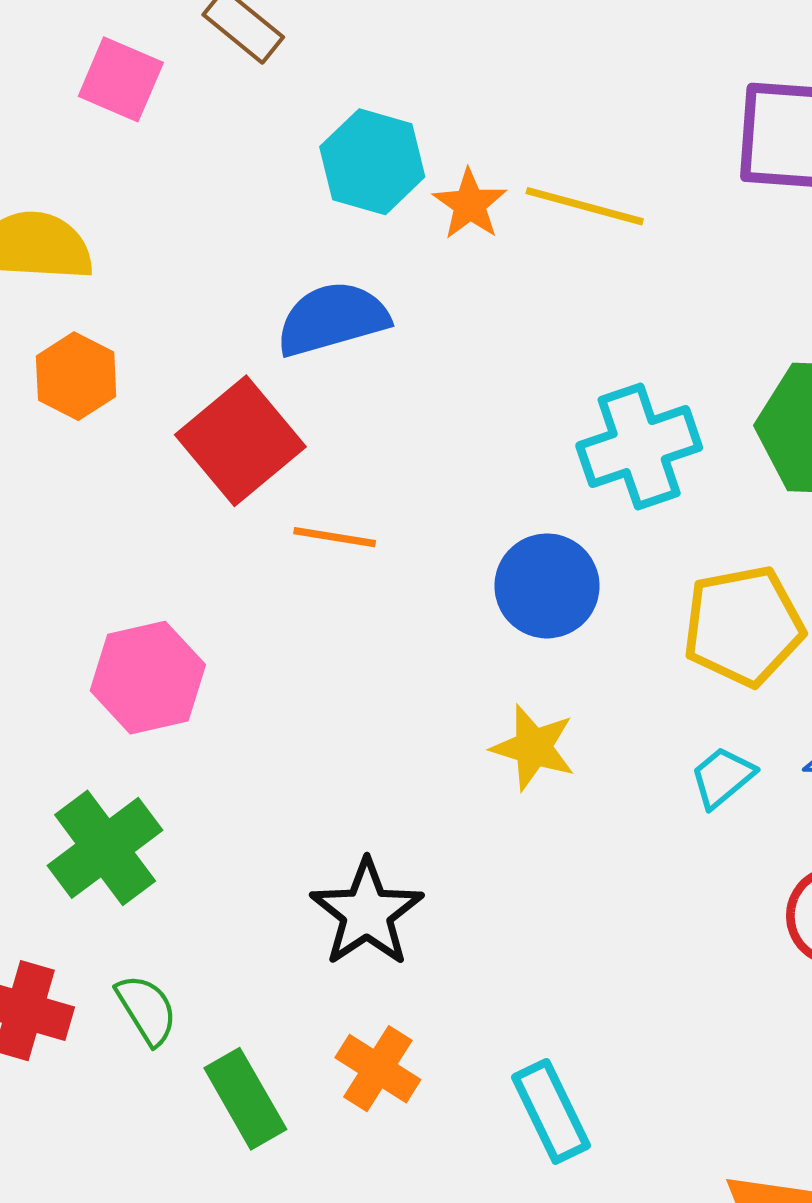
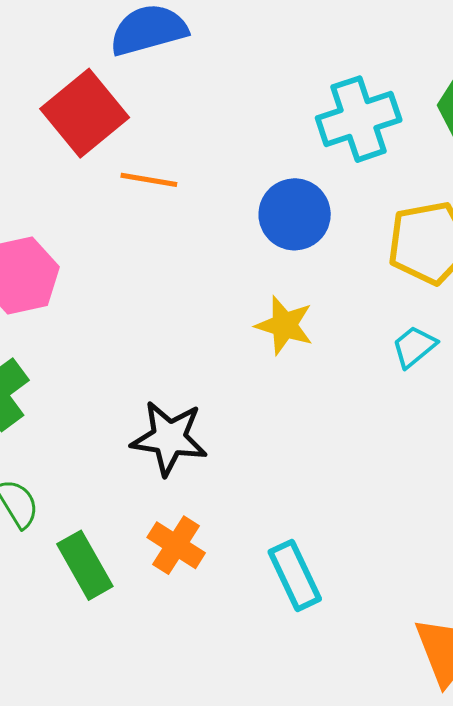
black star: (367, 913) -> (169, 438), turned -30

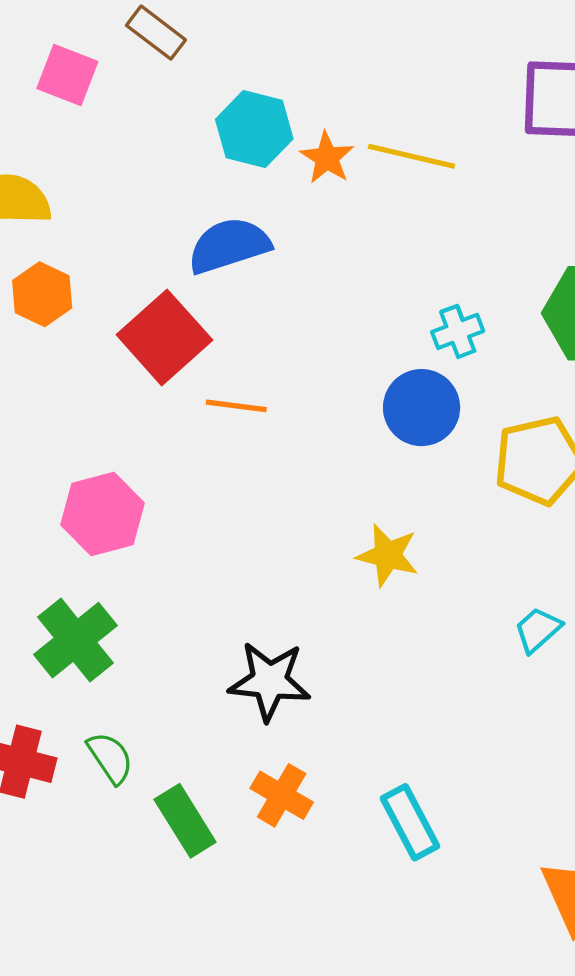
cyan cross: (359, 119) -> (458, 331), size x0.6
blue circle: (295, 214) -> (422, 408), moved
cyan trapezoid: (414, 347) -> (538, 630), moved

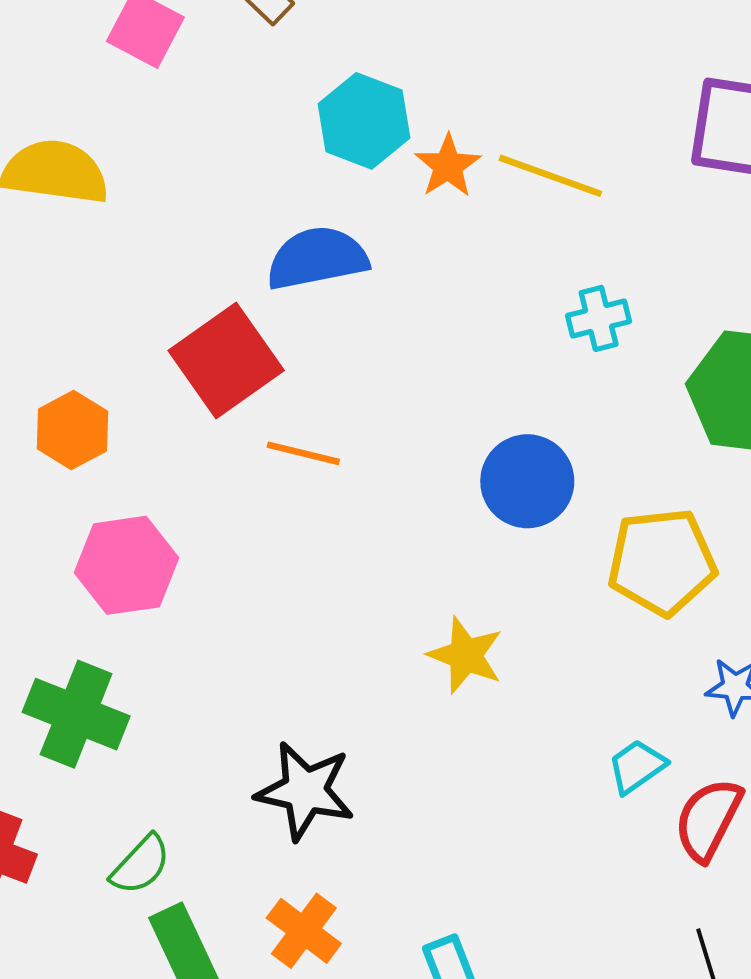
orange hexagon: (42, 294) -> (72, 430), moved
cyan cross: (458, 331) -> (599, 318), moved
green cross: (75, 640) -> (76, 714), turned -36
green semicircle: (110, 758) -> (141, 865), moved, turned 70

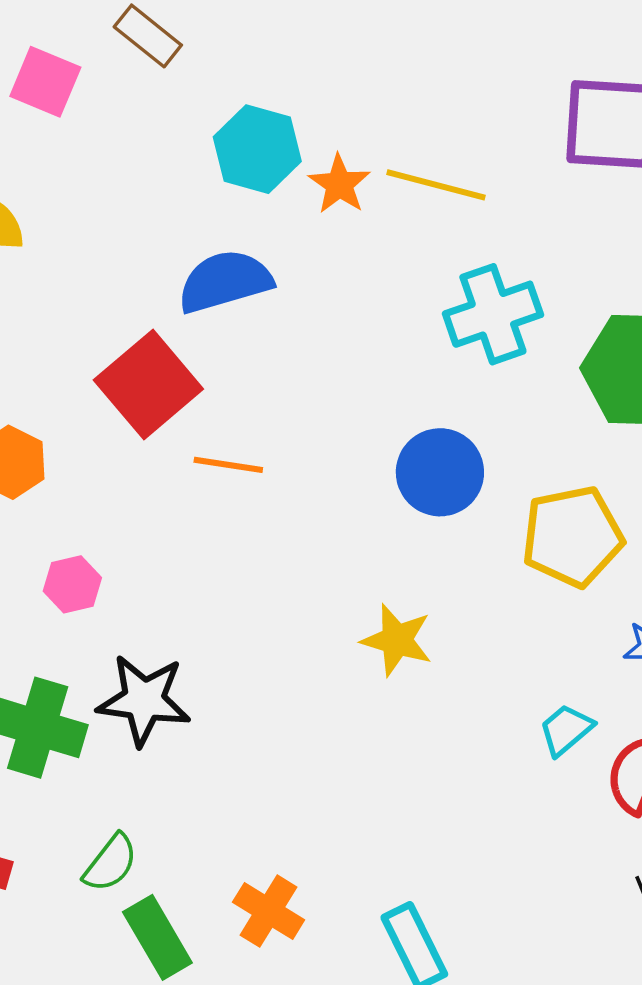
cyan cross: (599, 318) -> (493, 314), size x1.6
pink hexagon: (127, 565) -> (72, 584), size x0.6
black star: (305, 791) -> (144, 700), moved

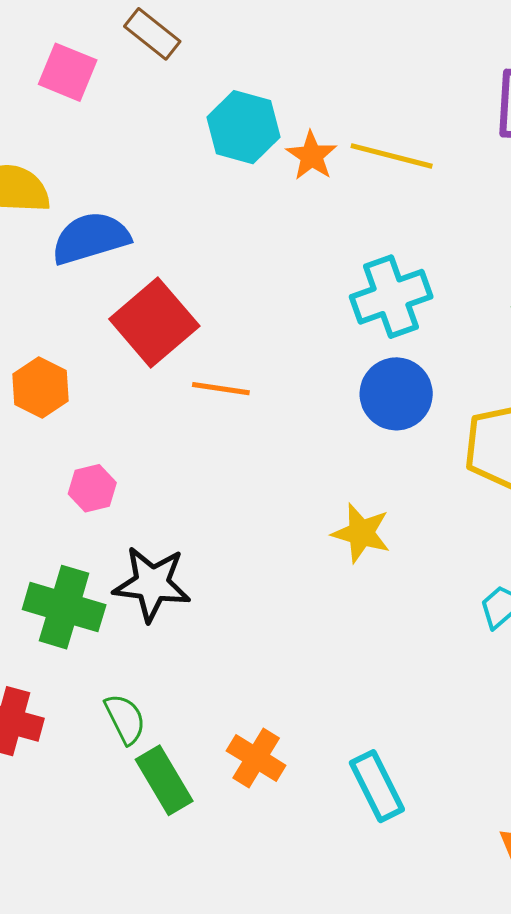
blue semicircle: (225, 281) -> (91, 238), moved
cyan cross: (493, 314) -> (391, 297), moved
green semicircle: (111, 863) -> (125, 719), turned -64

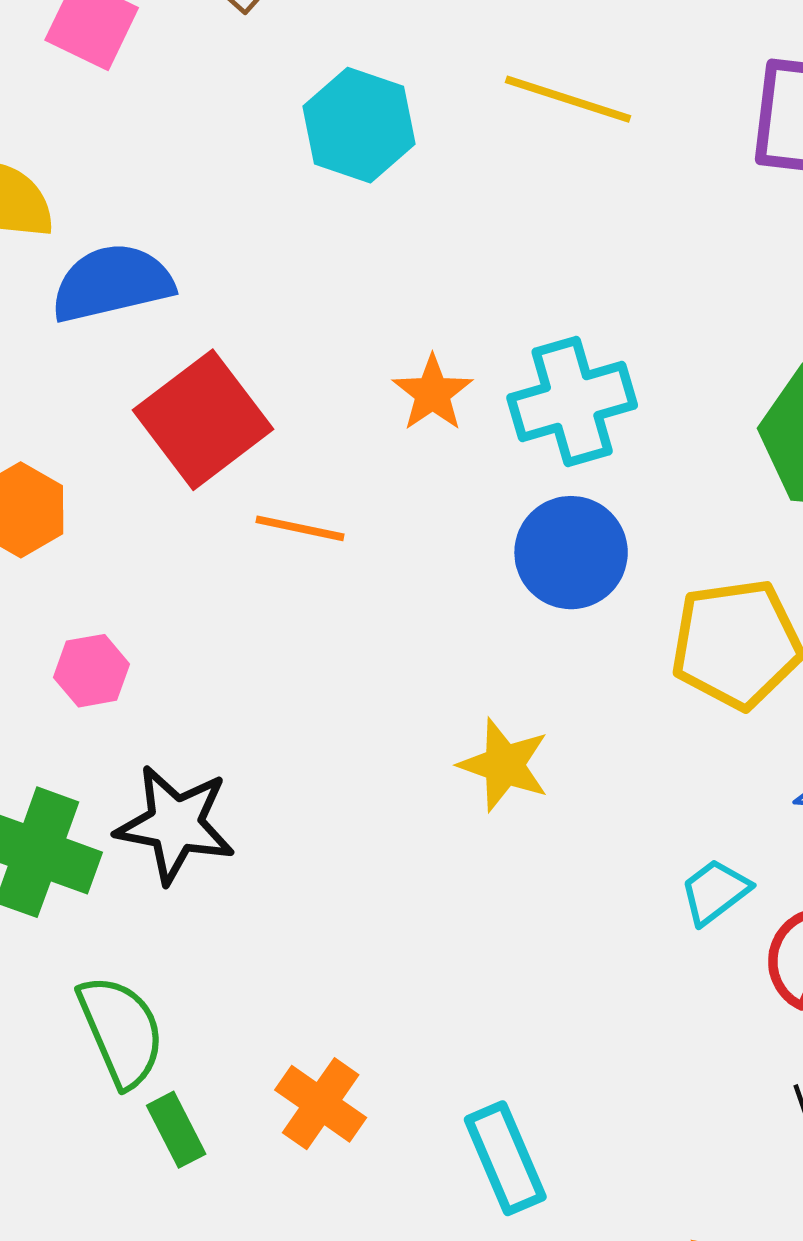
orange star: (312, 156) -> (432, 393), moved
yellow line: (392, 156) -> (568, 99), moved
green semicircle: (125, 719) -> (121, 1031), size x1.4
green rectangle: (164, 780) -> (176, 1130), size x0.7

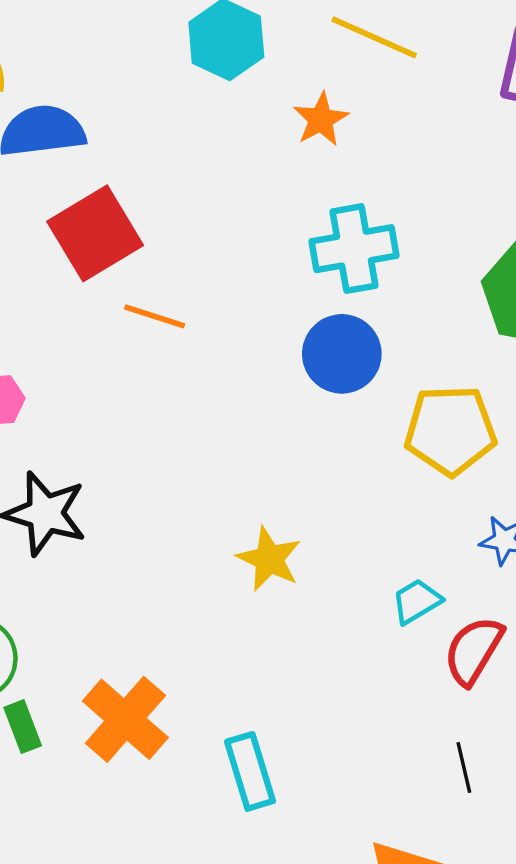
orange star: (432, 393) -> (321, 119), moved
yellow star: (504, 765) -> (269, 559), moved
orange cross: (321, 1104) -> (125, 719), size x1.4

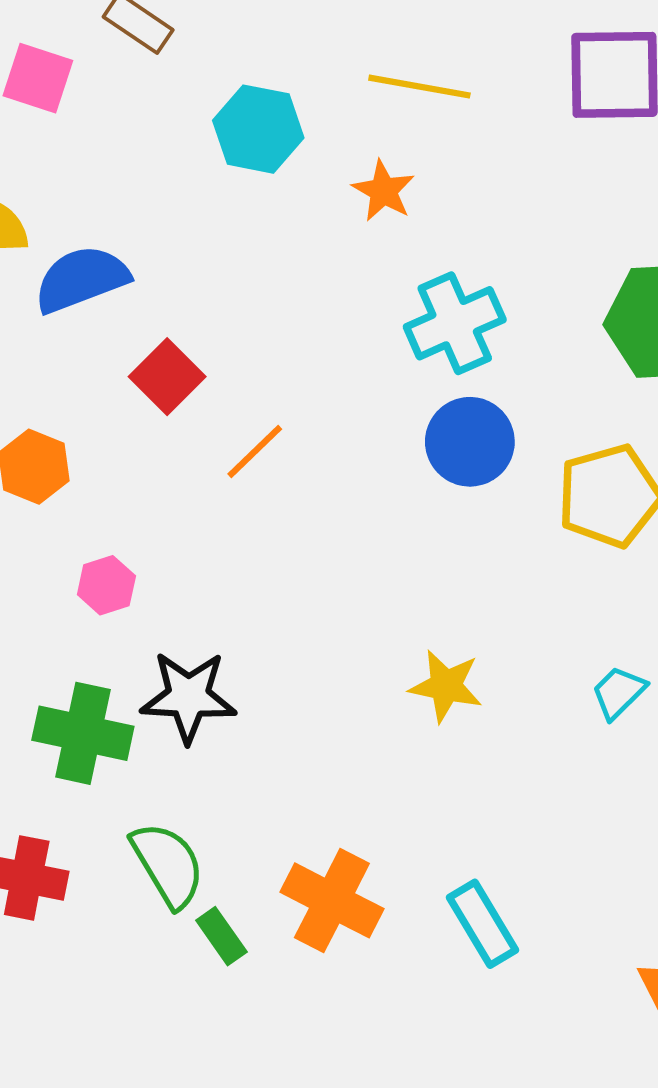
red square: (95, 233) -> (167, 377), size x0.7
orange line: (155, 316) -> (255, 451), turned -48

